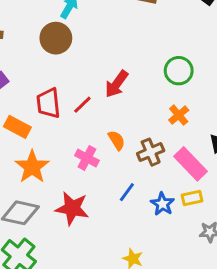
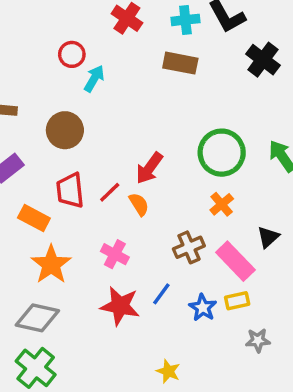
brown circle: (56, 38) -> (65, 130), moved
green circle: (179, 71) -> (222, 153), size x1.4
orange semicircle: (117, 140) -> (139, 204), moved
red star: (72, 208) -> (120, 306), moved

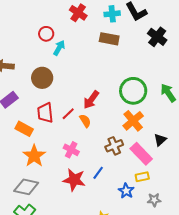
orange cross: (222, 204) -> (133, 121), size x1.5
blue star: (203, 308) -> (126, 191), moved

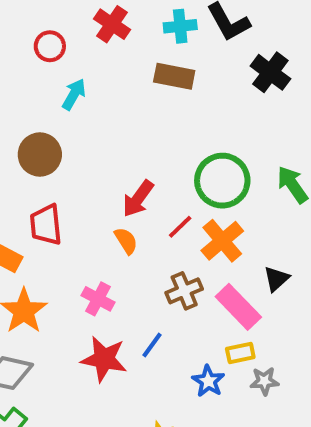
red circle: (46, 34) -> (50, 46), moved
red line: (68, 114) -> (180, 227), moved
gray star: (154, 200) -> (264, 381), moved

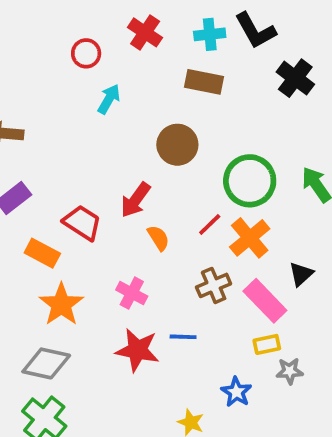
brown circle: (40, 155) -> (177, 145), moved
red arrow: (138, 199) -> (136, 200), moved
red trapezoid: (46, 225) -> (82, 223), turned 129
blue line: (152, 345) -> (183, 337), turned 56
blue star: (208, 381) -> (236, 392), moved

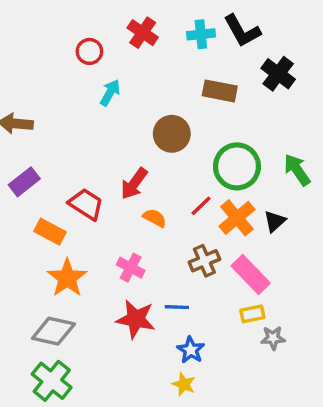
brown rectangle: (204, 82) -> (220, 91), moved
orange semicircle: (158, 238) -> (155, 218), turned -30
black triangle: (301, 274) -> (275, 221), moved
blue star: (236, 392) -> (191, 350), moved

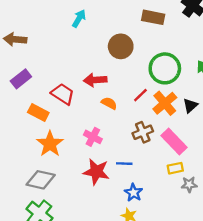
red arrow: (134, 184) -> (95, 80), turned 50

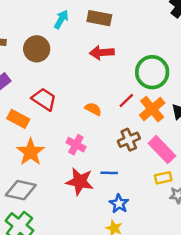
brown rectangle: (153, 17) -> (99, 18), moved
brown circle: (121, 46) -> (37, 49), moved
red arrow: (95, 80) -> (102, 53), moved

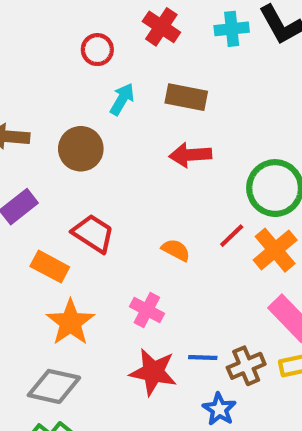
brown cross: (129, 140) -> (246, 366), moved

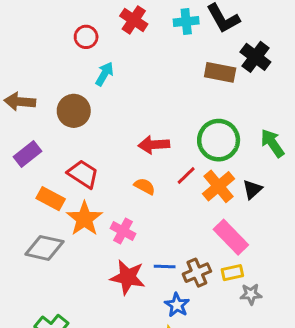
brown rectangle: (186, 97) -> (220, 72), moved
red arrow: (190, 155) -> (154, 145), moved
orange star: (70, 322) -> (84, 219), moved
gray diamond: (54, 386) -> (44, 248), moved

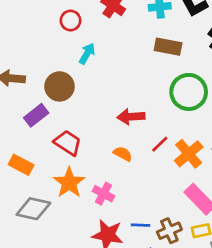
brown rectangle: (220, 72) -> (168, 47), moved
green circle: (219, 140) -> (189, 92), moved
purple rectangle: (27, 154) -> (36, 115), moved
orange rectangle: (51, 199) -> (21, 165), moved

